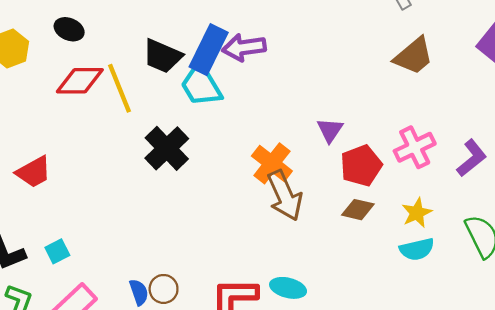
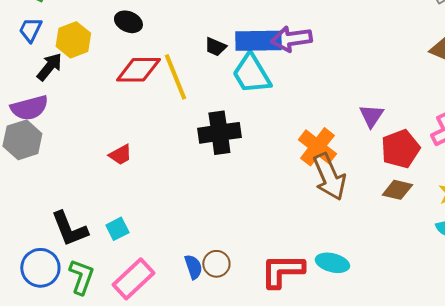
blue rectangle: (209, 50) -> (258, 41), turned 63
black trapezoid: (162, 56) -> (215, 47), size x0.6
black cross: (167, 148) -> (219, 133), turned 36
red trapezoid: (34, 172) -> (120, 155), moved, size x0.7

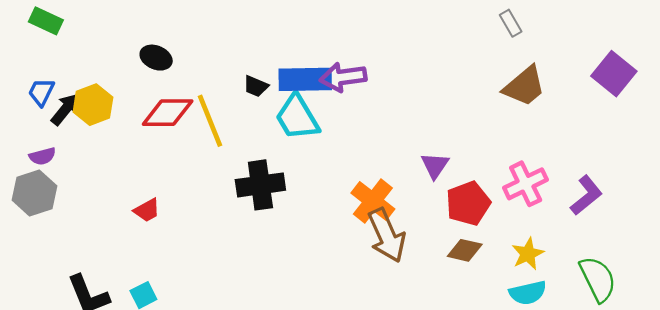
blue trapezoid: (30, 30) -> (41, 92), moved
yellow hexagon: (73, 40) -> (93, 105), moved
purple semicircle: (29, 108) -> (42, 156), size x0.6

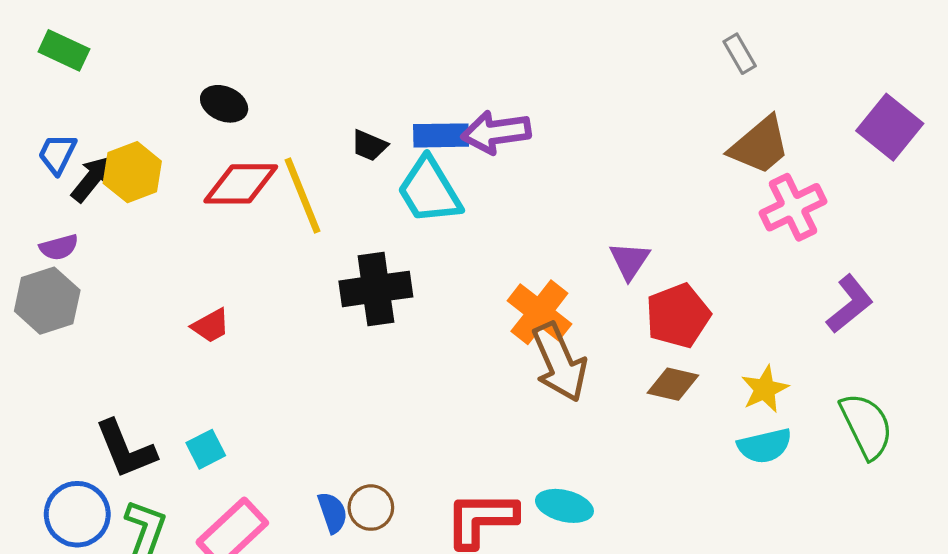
blue rectangle: (305, 79) -> (441, 135), size x0.7
pink cross: (526, 184) -> (793, 207), moved

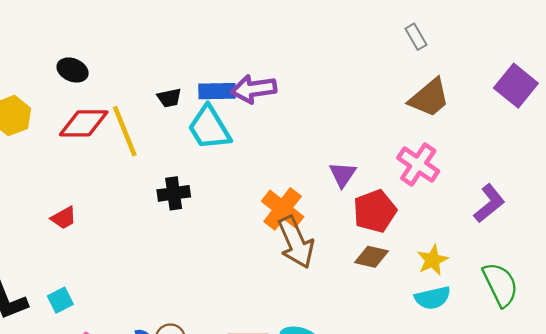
black trapezoid: (369, 145) -> (169, 98), turned -35
pink cross: (793, 207) -> (418, 164), moved, turned -30
black cross: (376, 289) -> (174, 193), size x0.7

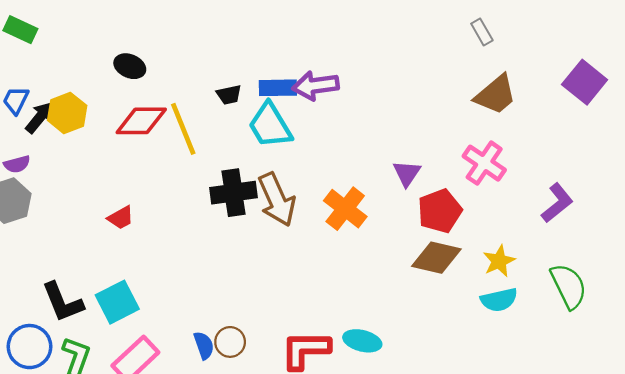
black cross: (174, 193) -> (233, 193), size x1.4
brown arrow: (296, 242) -> (277, 200), moved
brown diamond: (371, 257) -> (436, 258), size x1.4
cyan square: (60, 300) -> (117, 302), size x1.6

